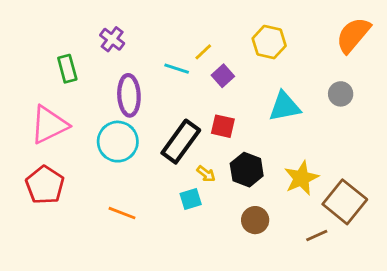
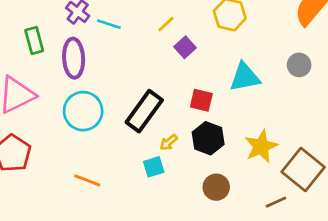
cyan line: (177, 69) -> (109, 24), moved
purple ellipse: (129, 95) -> (74, 58), moved
red square: (223, 126) -> (201, 100), moved
yellow arrow: (206, 174) -> (169, 142), turned 102

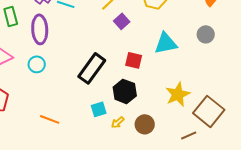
cyan circle: (83, 111) -> (37, 64), moved, size x0.6
black hexagon: (208, 138) -> (125, 91), moved
yellow arrow: (169, 142) -> (118, 122), moved

